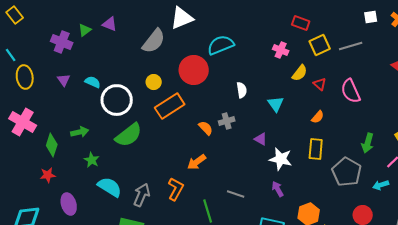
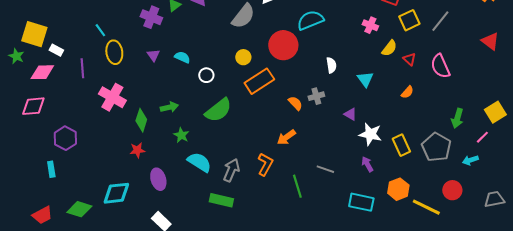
gray line: (351, 46) -> (440, 21), turned -35
white circle: (117, 100) -> (206, 75), size x0.5
yellow rectangle: (316, 149) -> (401, 145), moved, turned -30

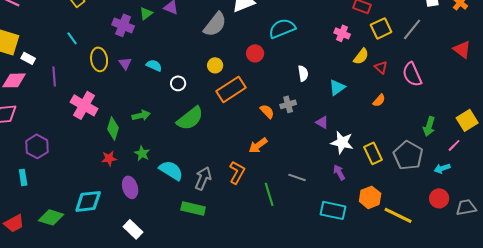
red circle: (283, 45) -> (255, 53), size x0.6
yellow ellipse: (114, 52) -> (99, 59), moved
cyan triangle: (365, 79) -> (337, 87), turned 30
green star: (181, 135) -> (142, 153), moved
red circle: (452, 190) -> (439, 198), moved

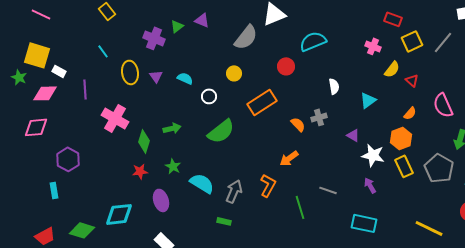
yellow circle: (215, 65) -> (234, 73), moved
pink semicircle: (412, 74) -> (443, 105), moved
orange hexagon: (370, 197) -> (401, 138), moved
green rectangle: (193, 208) -> (224, 221), size x0.6

